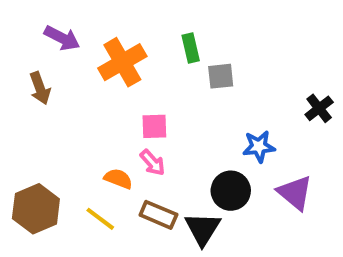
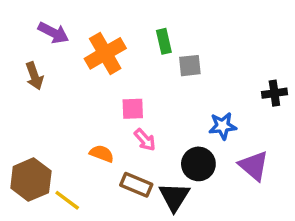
black cross: (319, 108) -> (274, 93), turned 30
pink arrow: (152, 163) -> (145, 140), moved
yellow line: (100, 219) -> (67, 200), moved

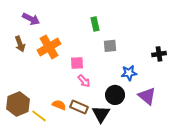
orange cross: (105, 53) -> (49, 47), moved
gray square: (190, 66) -> (110, 46), moved
orange semicircle: (102, 154) -> (59, 105), moved

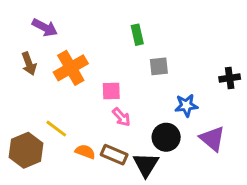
yellow line: (39, 116) -> (56, 129), moved

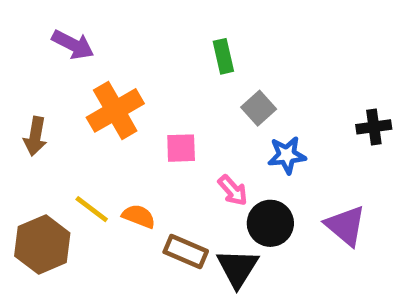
brown arrow: (29, 64) -> (35, 136), moved, turned 30
gray square: (159, 66) -> (259, 108), turned -36
blue star: (186, 105) -> (287, 155), moved
pink arrow: (121, 117) -> (233, 190), moved
orange semicircle: (85, 152) -> (139, 216), moved

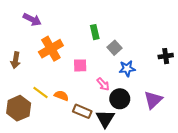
green rectangle: (223, 56) -> (95, 32), moved
purple triangle: (346, 226) -> (153, 100), turned 36

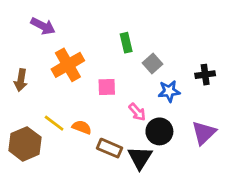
black cross: (166, 56) -> (205, 75), moved

